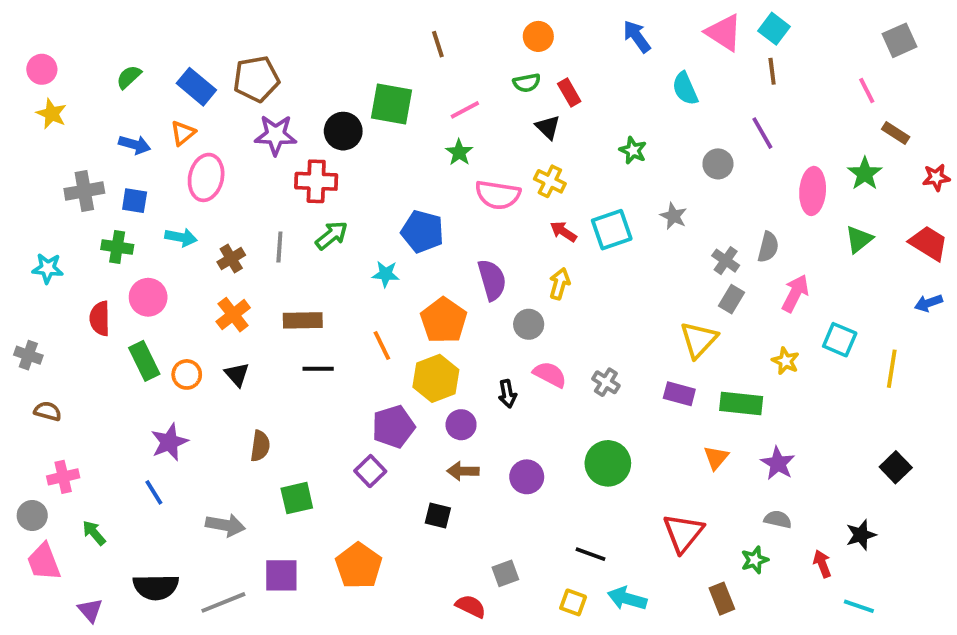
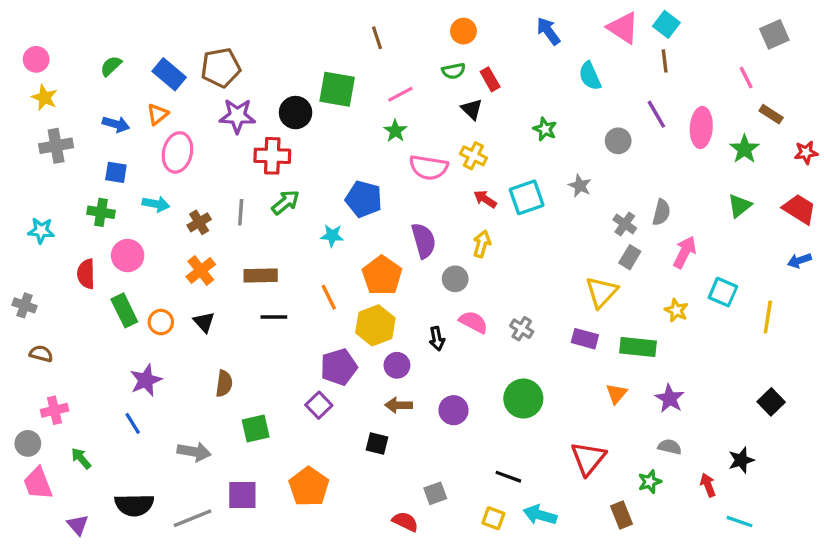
gray cross: (84, 191) -> (56, 146), moved
pink ellipse: (813, 191) -> (701, 128), moved

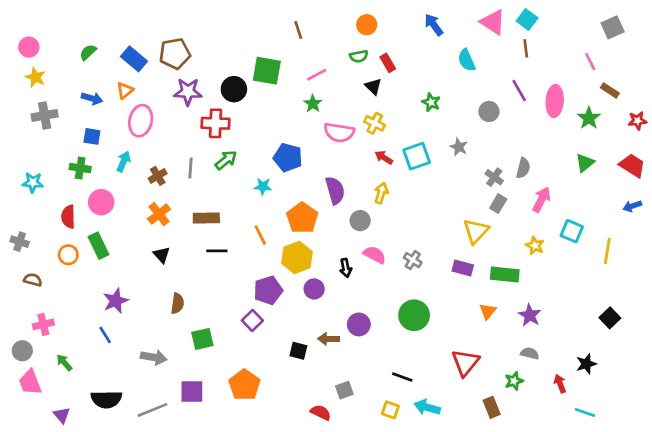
cyan arrow: (156, 204) -> (123, 161), turned -78
orange circle: (161, 322) -> (68, 255), moved
brown arrow: (399, 405) -> (329, 339), moved

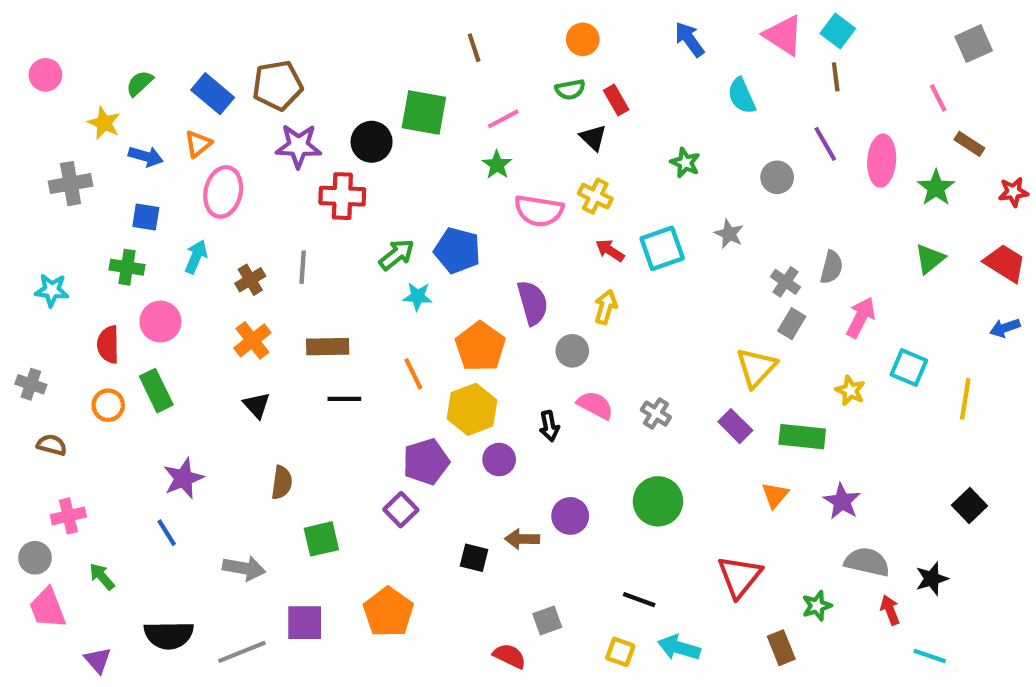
yellow star: (35, 77) -> (104, 123), moved
green arrow: (226, 160) -> (397, 255), moved
purple rectangle: (463, 268) -> (735, 426), turned 30
gray semicircle: (530, 353) -> (867, 562), moved, size x1.5

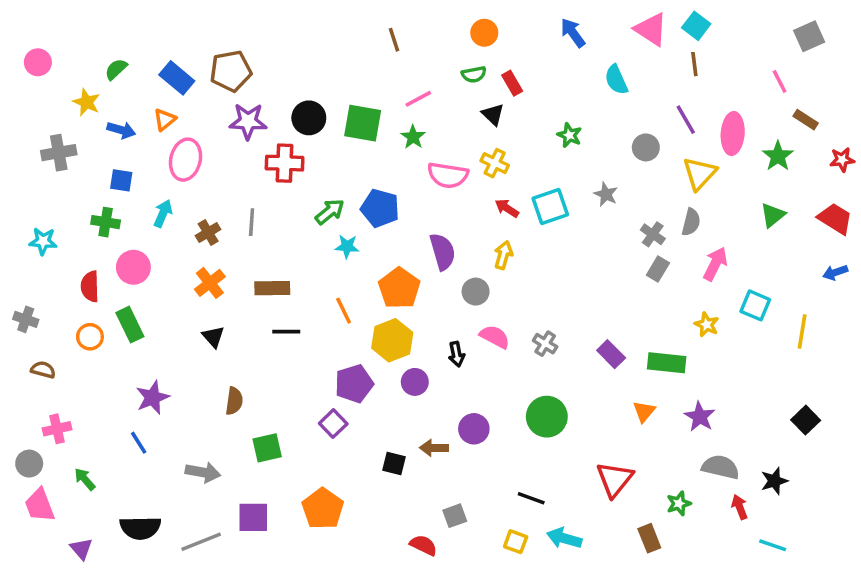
green square: (424, 112) -> (363, 123), moved
yellow triangle: (756, 368) -> (700, 173), moved

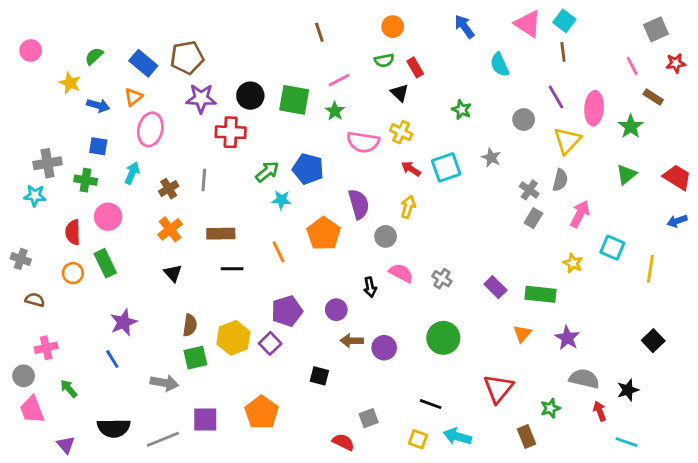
gray cross: (59, 153) -> (48, 163), moved
red star: (842, 160) -> (676, 63), moved
yellow hexagon: (392, 340) -> (233, 338), moved
green square: (267, 448) -> (195, 358), moved
brown arrow: (434, 448) -> (352, 341), moved

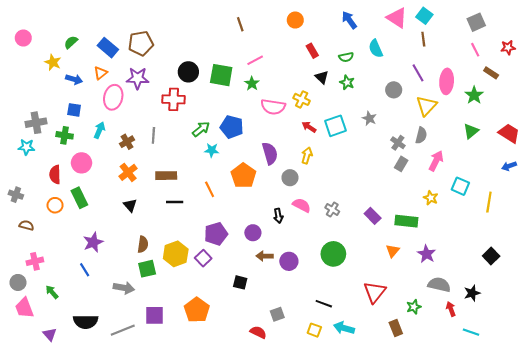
gray square: (656, 29) -> (476, 22), moved
green semicircle: (384, 60) -> (346, 57), moved
black triangle: (400, 93) -> (322, 77), moved
purple star: (201, 98) -> (138, 78), moved

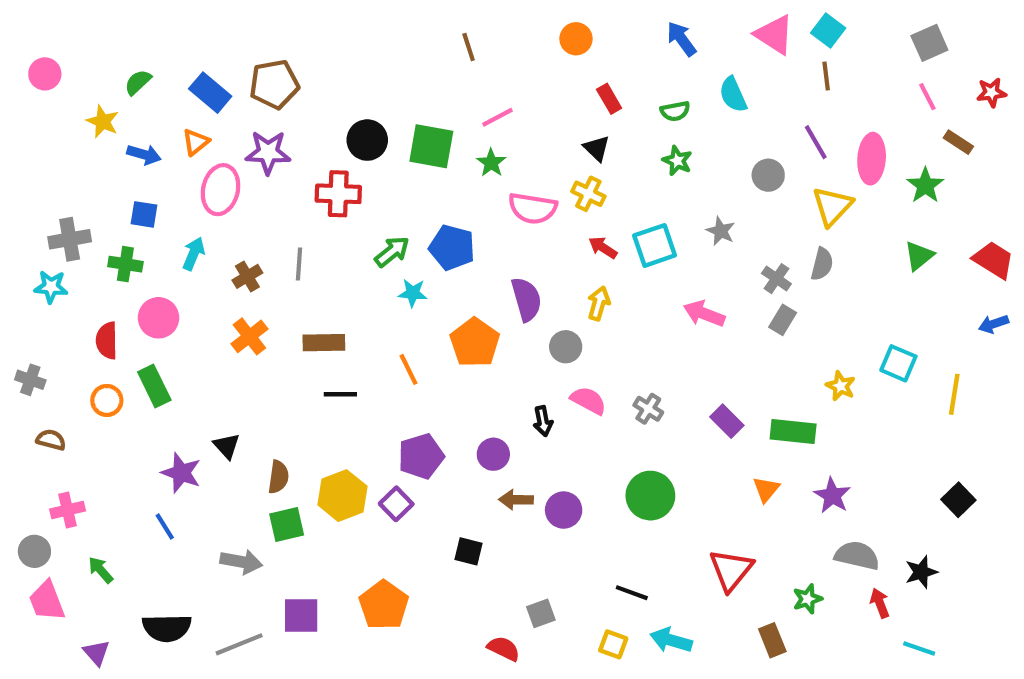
black triangle: (322, 77) -> (597, 148), moved
pink arrow: (436, 161) -> (704, 314), moved, turned -96
black triangle: (130, 205) -> (227, 446), moved
purple star: (93, 242) -> (181, 473), turned -30

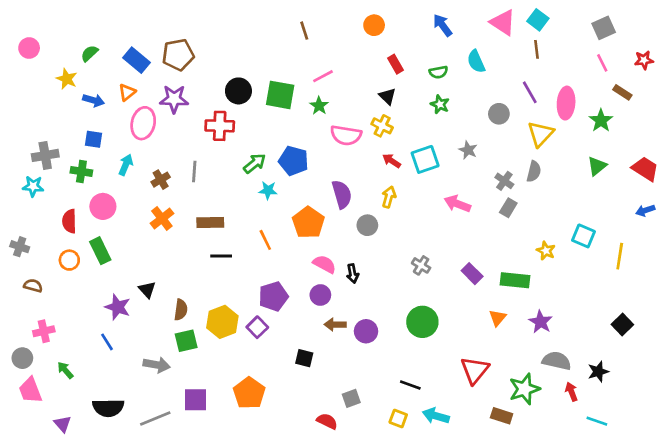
pink semicircle: (588, 400) -> (324, 264), moved
green star: (807, 599) -> (524, 389), size x1.6
brown rectangle: (772, 640) -> (502, 416), turned -50

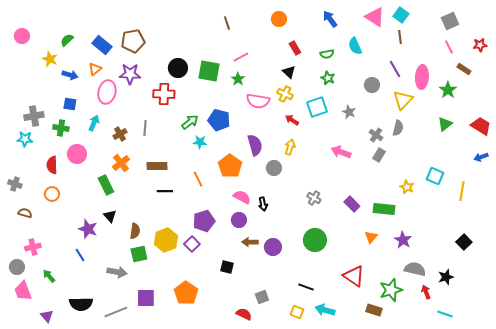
cyan square: (425, 159) -> (317, 107), moved
green rectangle: (100, 251) -> (106, 185), moved
red triangle: (475, 370) -> (354, 276), turned -35

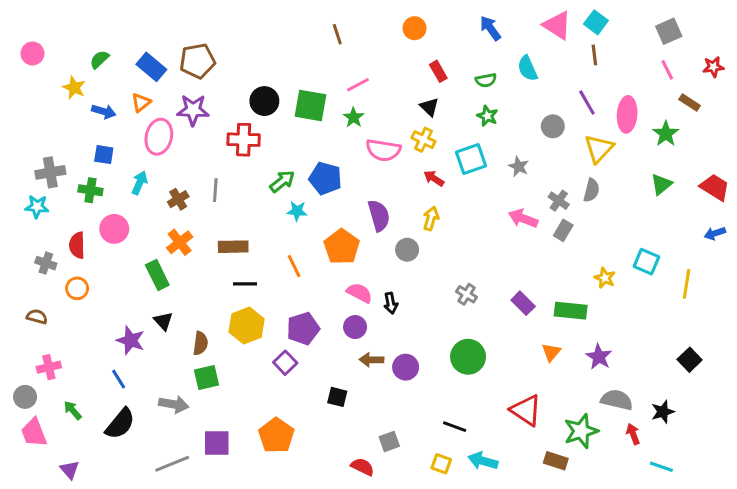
pink arrow: (341, 152) -> (523, 218), moved
gray cross: (15, 184) -> (46, 263), moved
yellow hexagon: (166, 240) -> (247, 326), moved
black semicircle: (81, 304) -> (120, 424), moved, turned -50

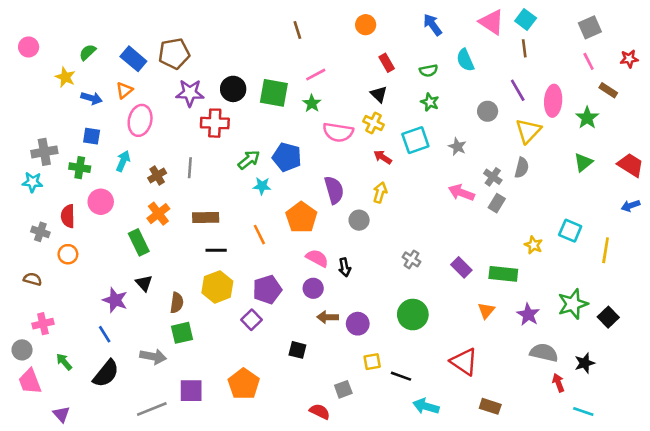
purple star: (193, 110) -> (190, 93), moved
green star: (581, 431) -> (573, 304), moved
yellow square: (441, 464) -> (372, 362), moved, turned -30

